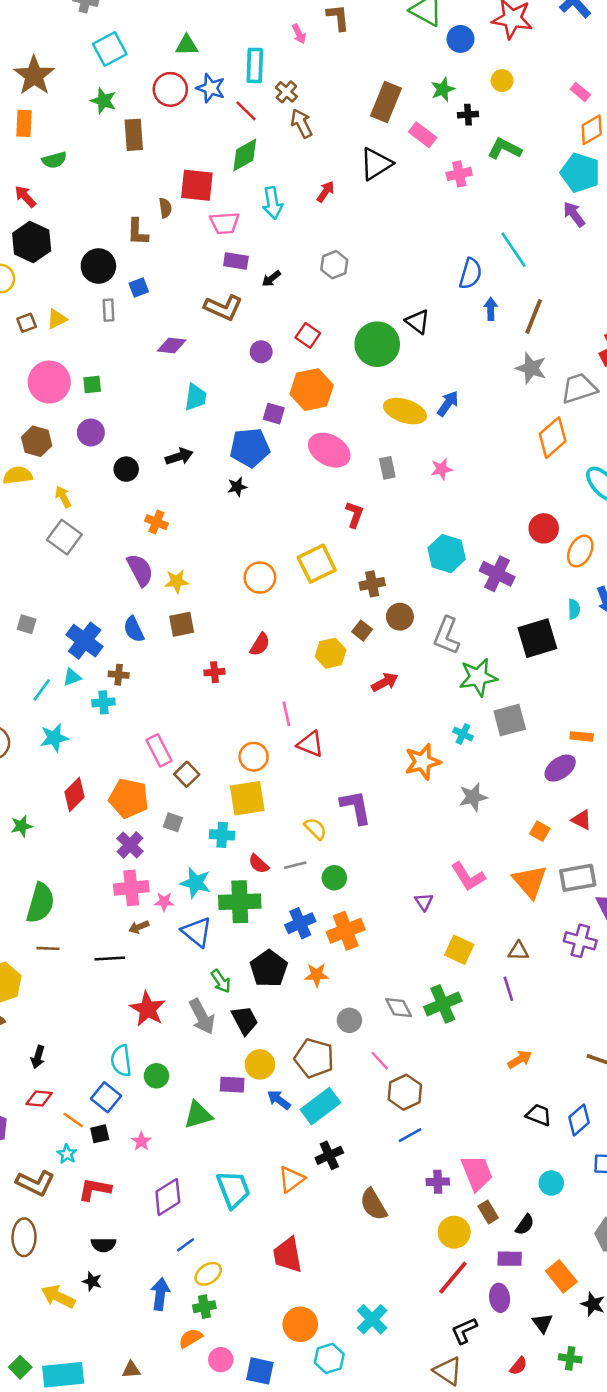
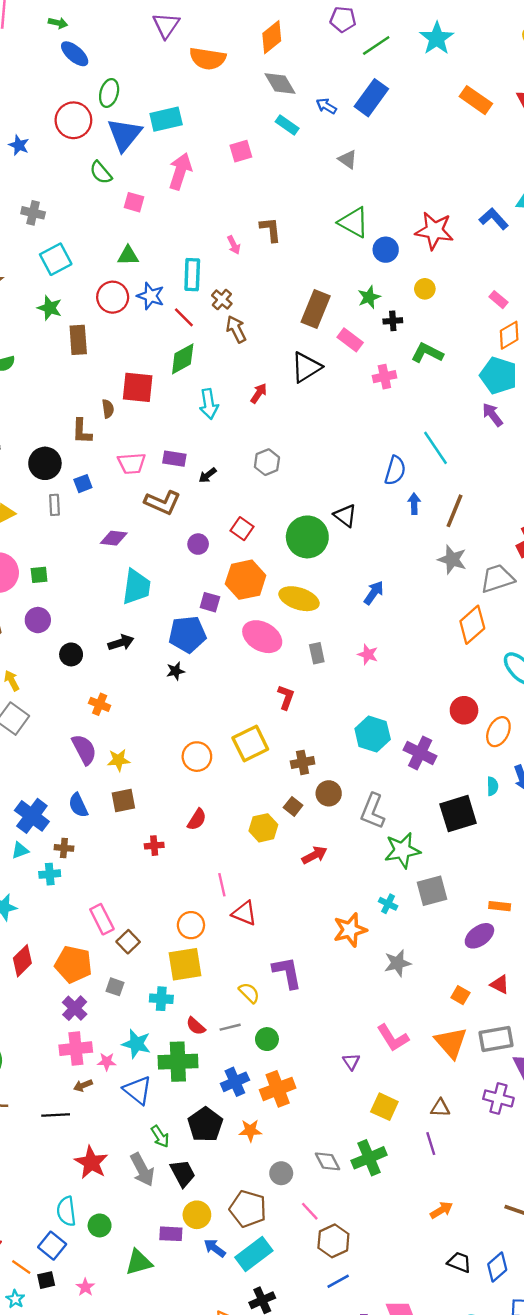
pink trapezoid: (225, 223) -> (132, 463), moved
cyan trapezoid: (196, 397) -> (136, 587), size x1.4
yellow ellipse: (405, 411) -> (299, 599), moved
pink star: (442, 469) -> (368, 654), turned 30

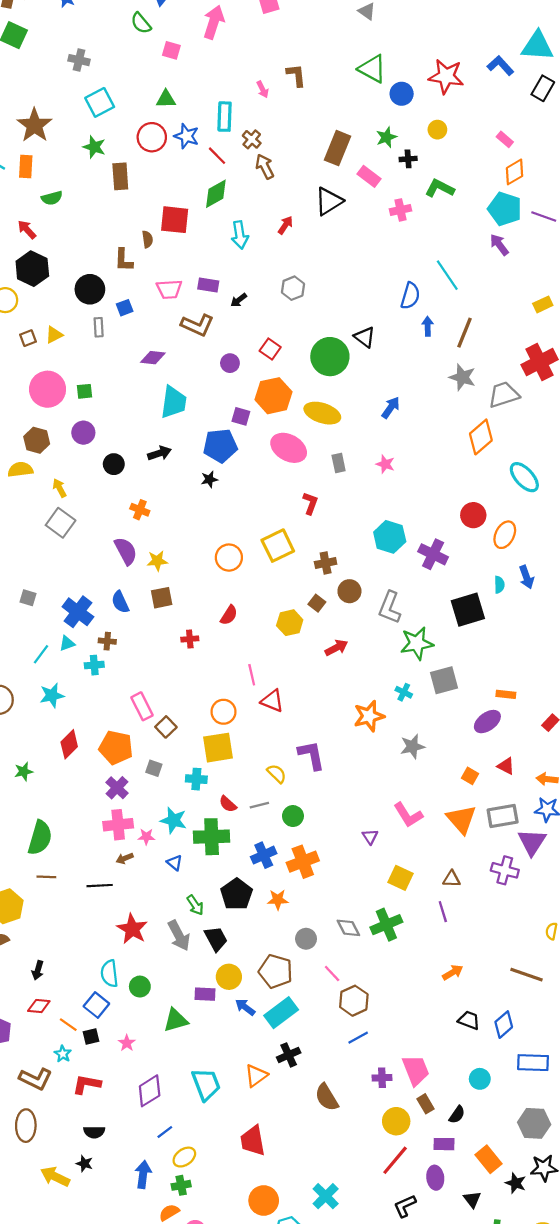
blue triangle: (138, 1090) -> (175, 863), size x0.6

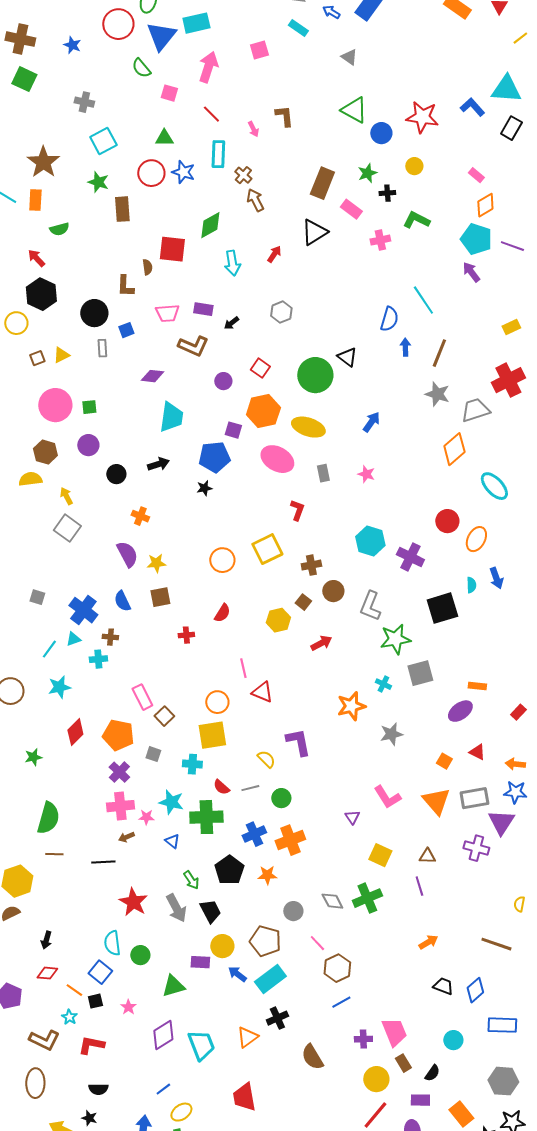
red line: (217, 156) -> (211, 114), moved
purple diamond: (150, 1091) -> (163, 1035), moved

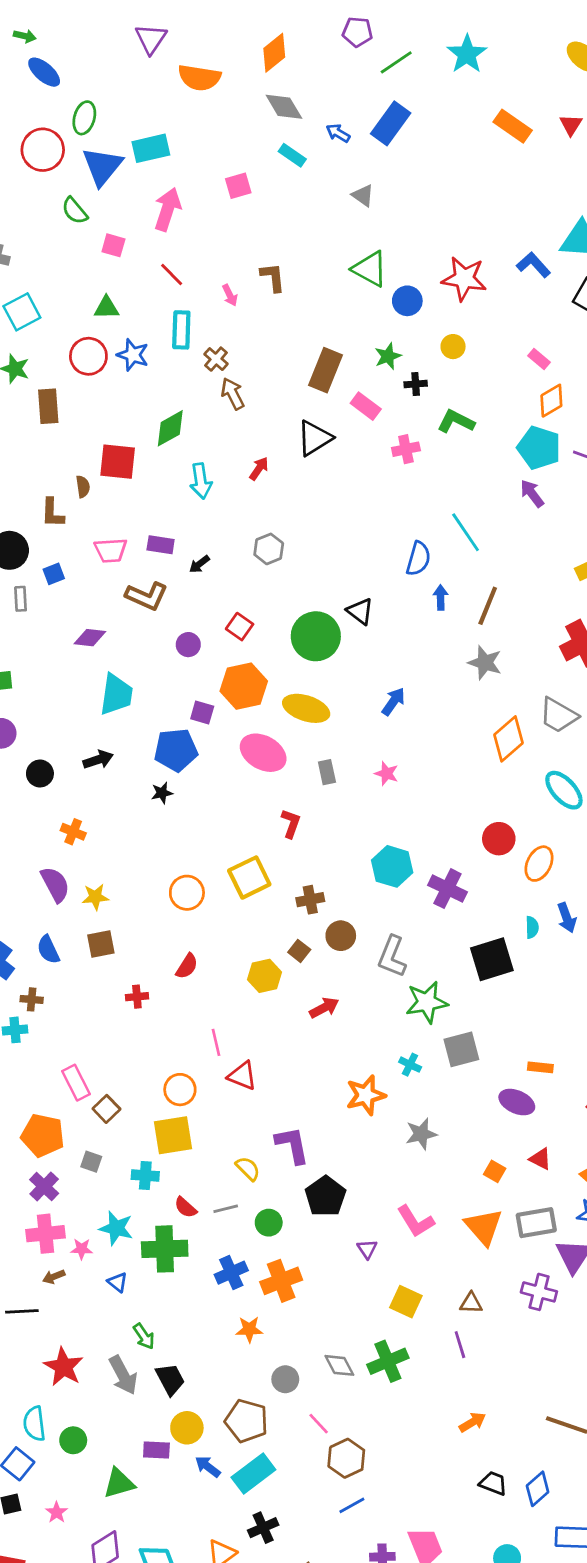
gray trapezoid: (475, 410) -> (558, 715), moved, turned -132
purple ellipse: (460, 711) -> (517, 1102), turned 60
black pentagon: (229, 870) -> (326, 1196), moved

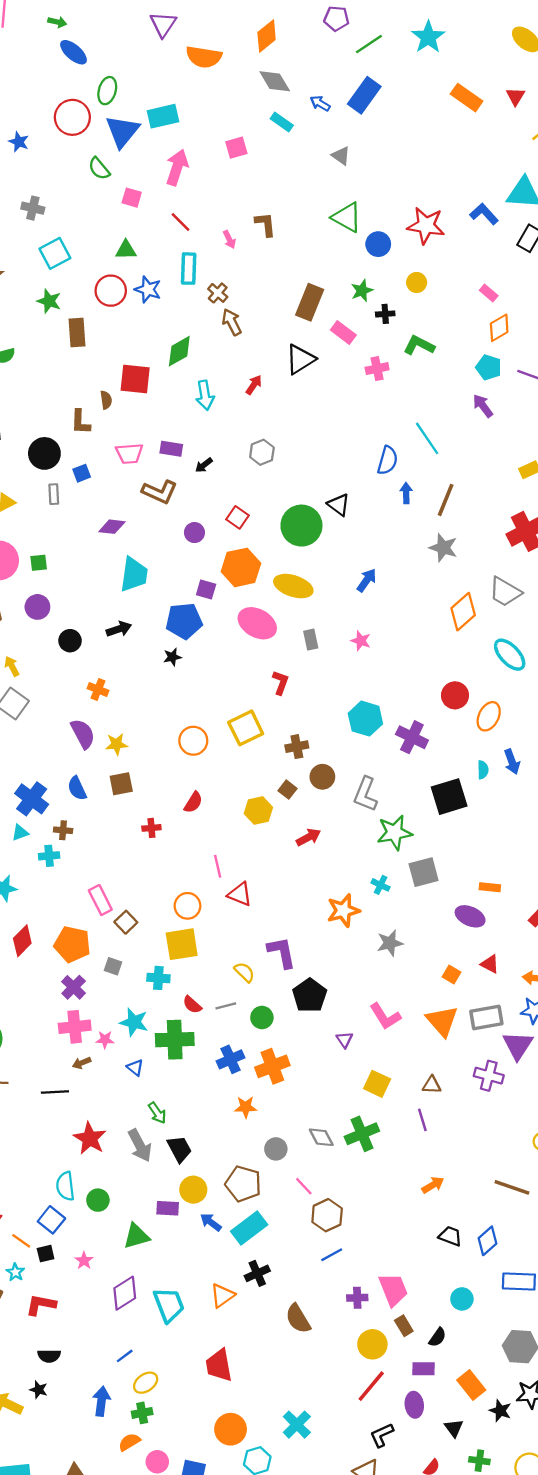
cyan pentagon: (539, 448) -> (489, 367), size x0.7

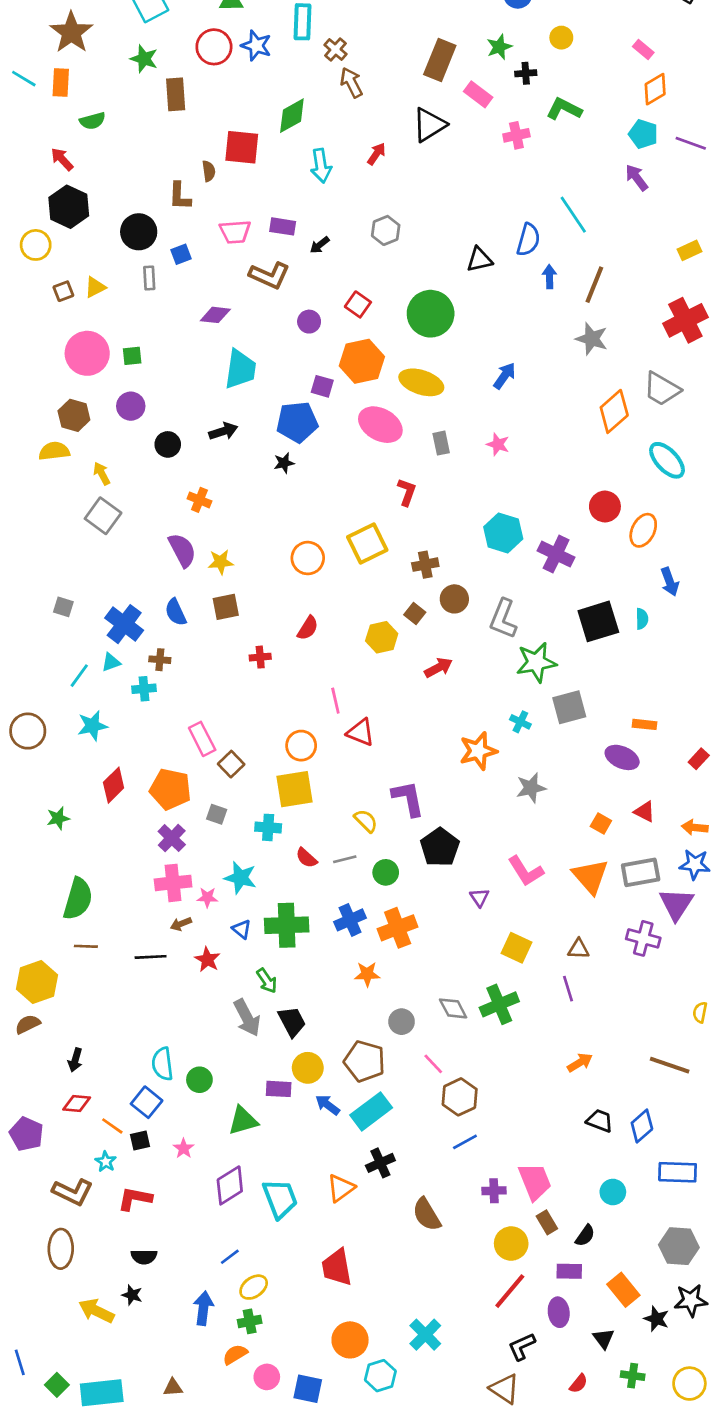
black triangle: (339, 505) -> (479, 260), moved, turned -50
cyan semicircle: (483, 770) -> (642, 619), moved
green cross: (175, 1040) -> (287, 925), moved
red star: (90, 1138) -> (207, 960), moved, size x0.7

